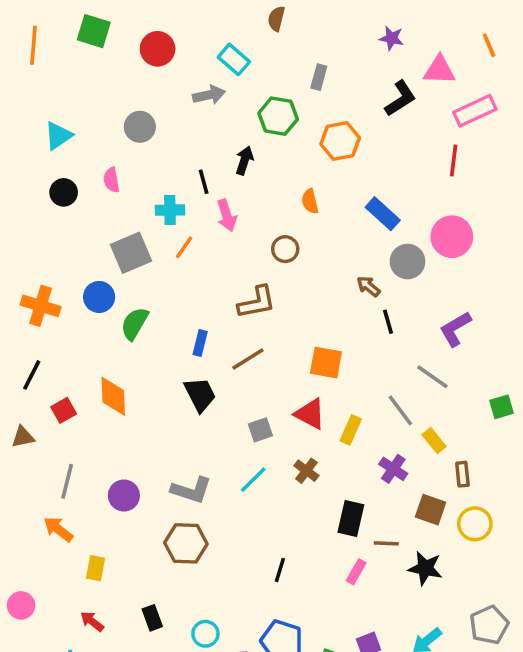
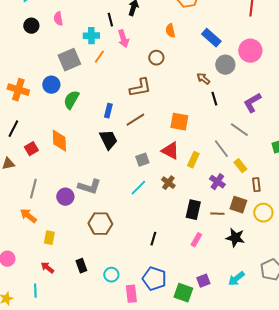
gray L-shape: (191, 490) -> (89, 187), moved
brown line: (386, 543) -> (217, 214), moved

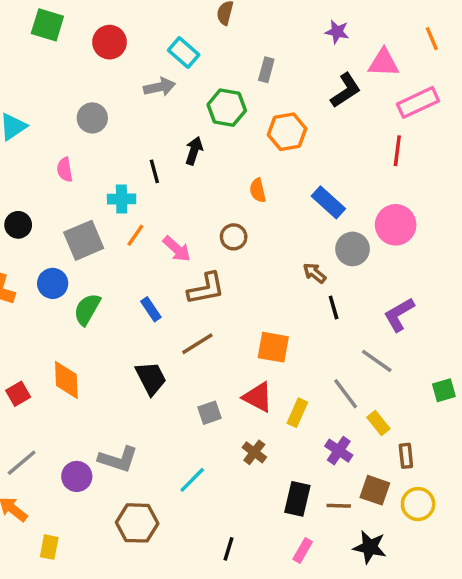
black circle: (31, 26) -> (18, 225), moved
pink arrow: (123, 39) -> (177, 249), moved, turned -30
blue rectangle: (108, 111) -> (151, 309), moved, turned -48
cyan line: (138, 188) -> (192, 480), moved
gray line: (33, 189) -> (22, 463), turned 36

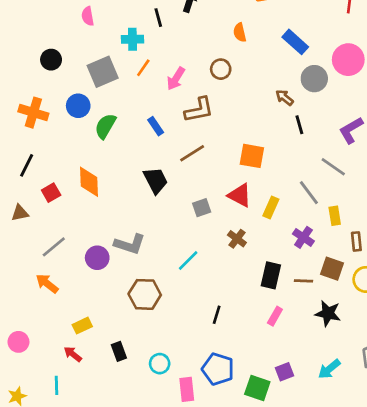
pink arrow: (177, 249) -> (176, 79), turned 80
yellow rectangle: (378, 423) -> (335, 216), turned 30
yellow rectangle: (49, 547) -> (82, 326), moved, turned 54

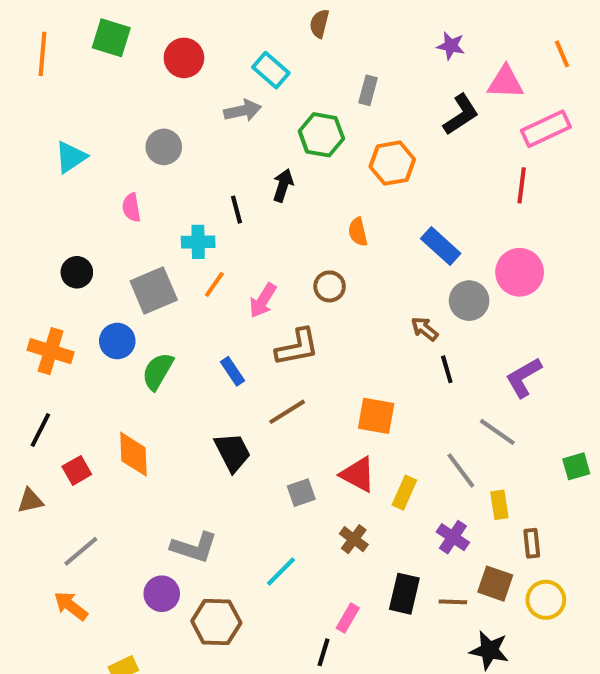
purple circle: (97, 258) -> (162, 594), moved
pink rectangle: (275, 316) -> (348, 618), moved

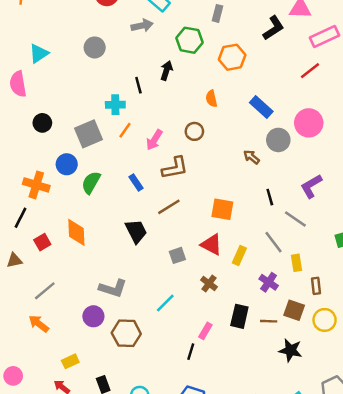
red line: (522, 185) -> (310, 71), turned 45
pink semicircle: (131, 208) -> (18, 84), moved, size x1.5
orange cross: (51, 351) -> (36, 185), moved
black line: (447, 369) -> (270, 197), moved

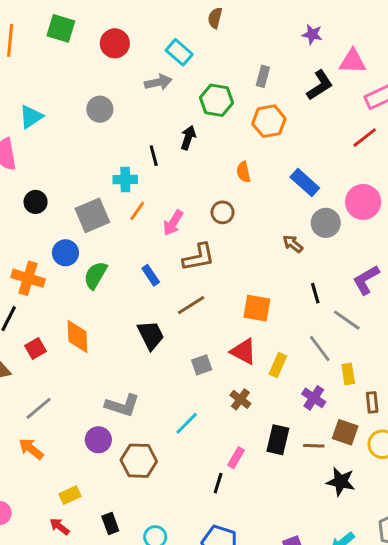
gray rectangle: (218, 13) -> (263, 76), moved

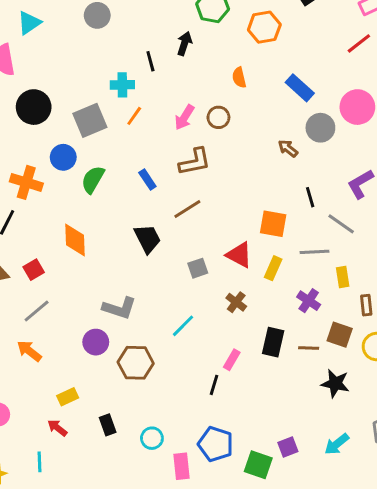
black circle: (36, 202) -> (34, 107), size x1.5
pink arrow: (173, 223) -> (184, 117), moved
orange square: (257, 308) -> (273, 224), moved
red square: (36, 349) -> (34, 270), moved
gray line: (320, 349) -> (315, 252), turned -56

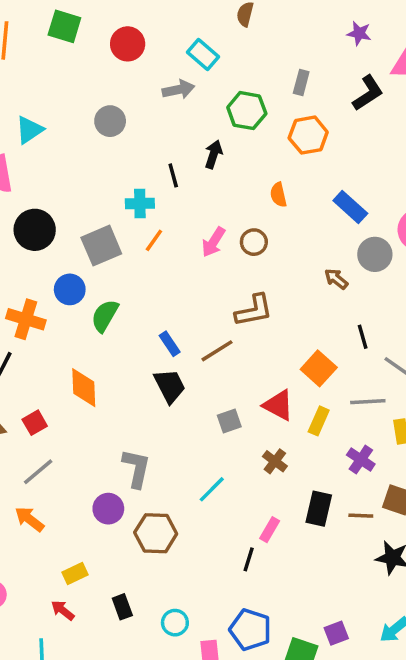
brown L-shape: (195, 162) -> (254, 310), moved
blue rectangle: (147, 179) -> (170, 344), moved
orange square: (273, 224) -> (319, 368), turned 32
gray L-shape: (119, 308) -> (136, 468), turned -96

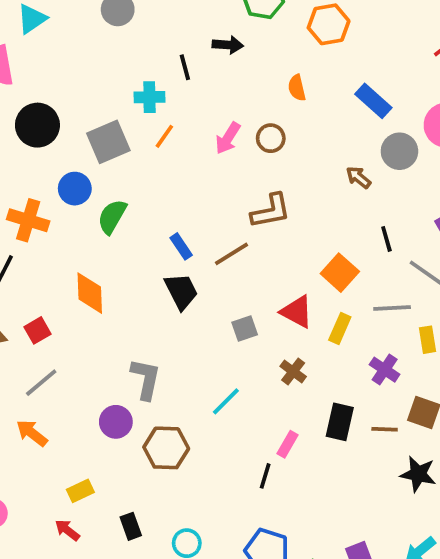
black arrow: (214, 154) -> (228, 45), turned 76

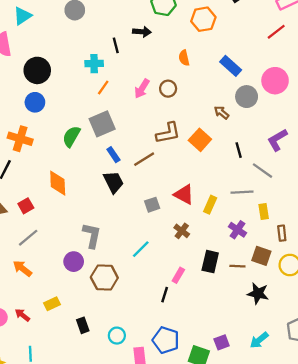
black circle: (37, 125) -> (37, 70), moved
gray square: (108, 142) -> (102, 124), moved
blue circle: (75, 189) -> (35, 102), moved
orange square: (340, 273) -> (200, 140), moved
red arrow: (67, 530) -> (22, 315), moved

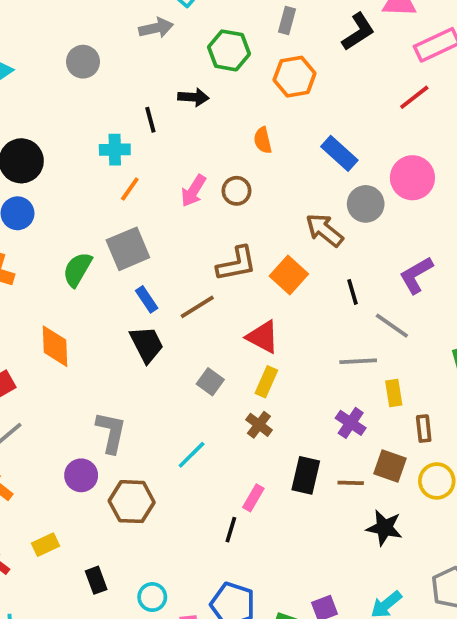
brown arrow: (222, 113) -> (324, 230), size x1.5
red triangle: (184, 194) -> (263, 337), moved
gray square: (152, 205) -> (210, 382), turned -35
yellow rectangle: (210, 205) -> (266, 382), moved

